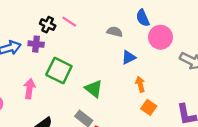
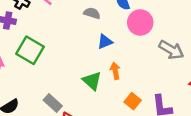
green triangle: (94, 89) -> (92, 81), moved
orange square: (149, 107) -> (133, 101), moved

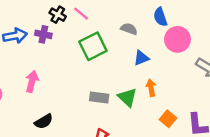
green square: (30, 50) -> (93, 46), moved, turned 32
gray rectangle: (53, 103) -> (99, 98), moved, turned -36

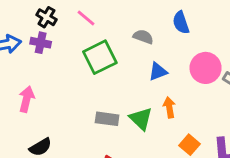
black cross: (58, 15) -> (46, 17), moved
pink circle: (177, 39) -> (206, 68), moved

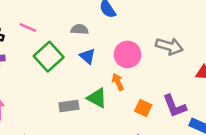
pink circle: (206, 68) -> (127, 54), moved
blue triangle: (158, 72) -> (87, 56), moved, turned -42

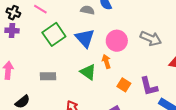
gray semicircle: (80, 29) -> (87, 10), moved
blue triangle: (87, 56) -> (85, 38), size x1.5
gray rectangle: (69, 106) -> (48, 76), moved

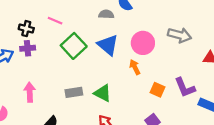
green triangle: (88, 72) -> (103, 93), moved

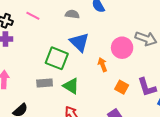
gray semicircle: (106, 14) -> (72, 14), moved
pink circle: (143, 43) -> (122, 48), moved
green square: (74, 46) -> (57, 58), moved, turned -30

